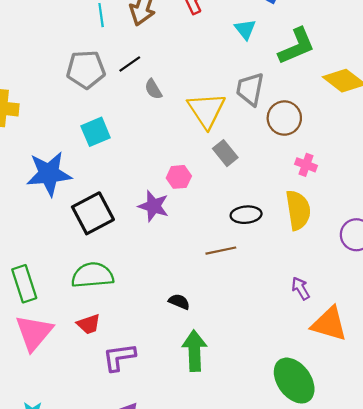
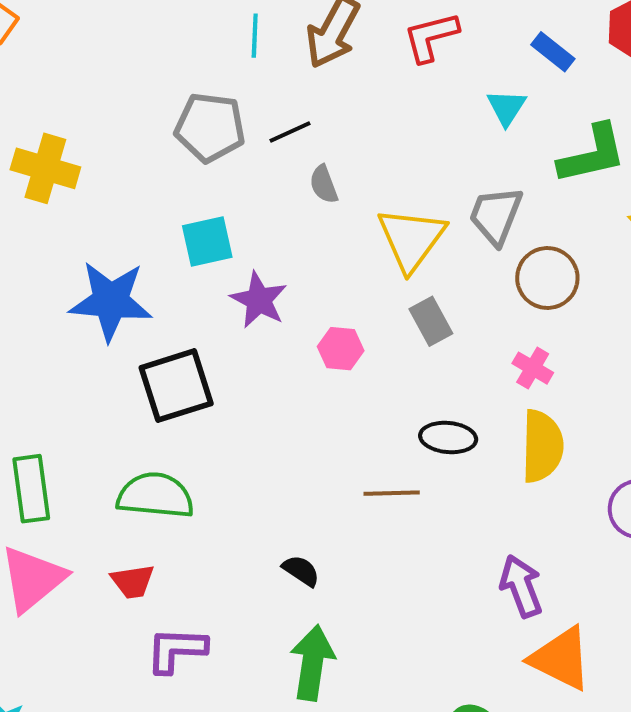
pink cross: (306, 165) -> (533, 368), moved
purple star: (153, 206) -> (259, 300), moved
purple arrow: (301, 288) -> (521, 586), size x1.4

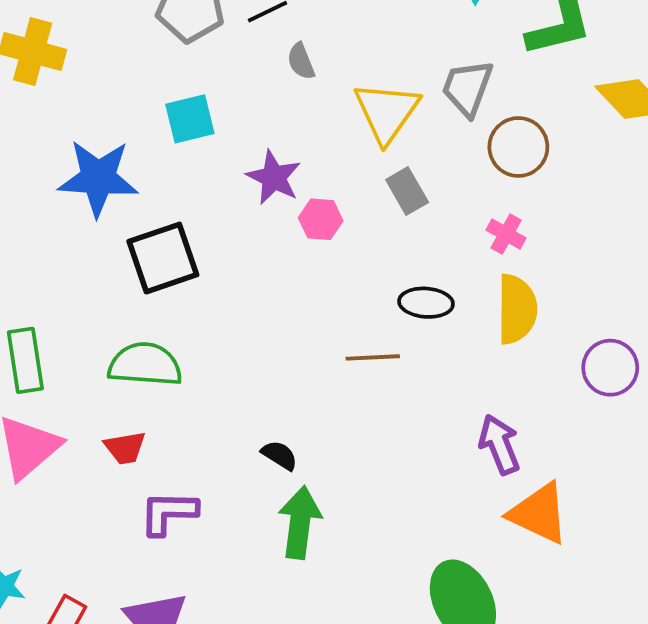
purple star: (259, 300) -> (274, 177), moved
black semicircle: (301, 571) -> (280, 455), moved

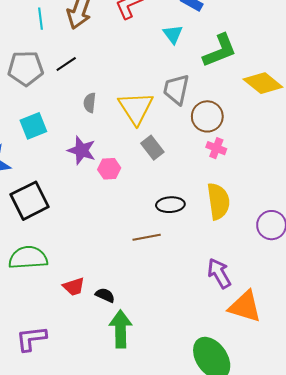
gray semicircle: (301, 61) -> (90, 103), moved, turned 36
pink cross: (506, 234) -> (216, 148), moved
red trapezoid: (125, 448) -> (74, 287), moved
purple L-shape: (168, 513) -> (31, 339), moved

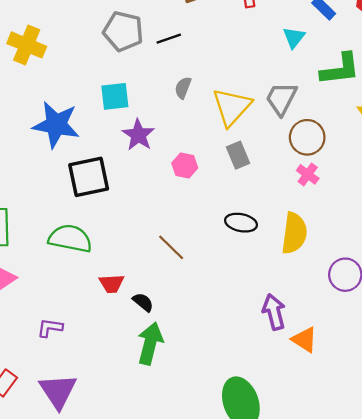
purple star: (82, 150) -> (138, 135), moved
brown line: (147, 237) -> (171, 247), moved, turned 40
orange triangle: (245, 307) -> (305, 340), moved, size x0.7
purple L-shape: (31, 339) -> (50, 328), size x0.7

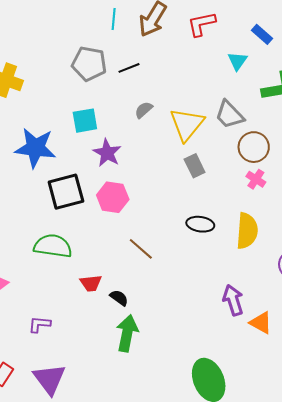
gray semicircle: (183, 88) -> (144, 110), turned 30
gray trapezoid: (281, 99) -> (229, 115), turned -68
pink hexagon: (185, 165) -> (113, 197), moved, size x1.4

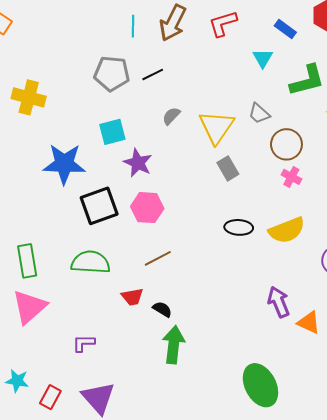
gray trapezoid: (229, 115) -> (259, 113), size x0.7
yellow semicircle: (247, 231) -> (287, 230), turned 69
brown line: (141, 249) -> (158, 258), moved, turned -64

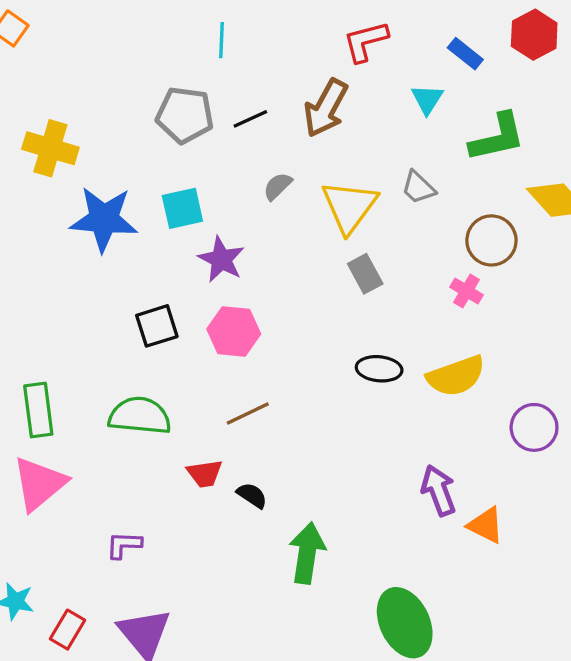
brown arrow: (173, 23) -> (326, 108), moved
brown circle: (286, 144) -> (491, 240), moved
blue star: (64, 164) -> (104, 219), moved
black square: (99, 206) -> (157, 326), size x0.7
green arrow: (174, 345) -> (307, 553), moved

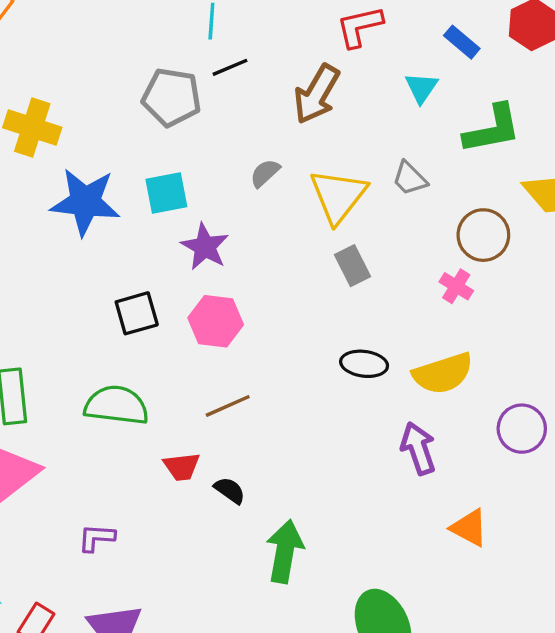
black line: (250, 119) -> (230, 67), moved
purple arrow: (439, 490) -> (418, 448), moved

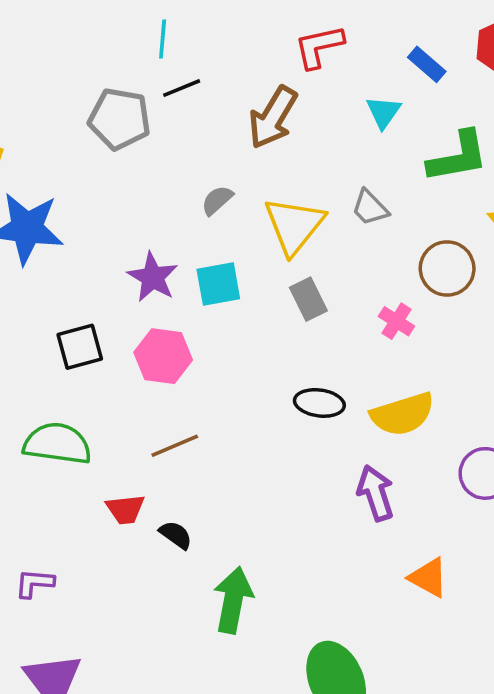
cyan square: (166, 193) -> (218, 284), moved
pink cross: (456, 286) -> (396, 321), moved

